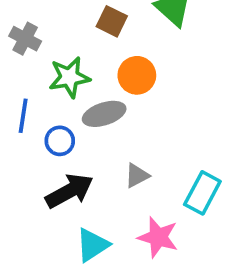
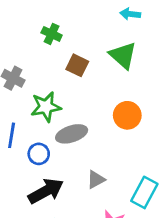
orange circle: (137, 75) -> (127, 115), moved

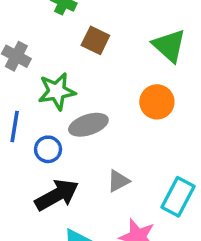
green triangle: (123, 55) -> (169, 46), moved

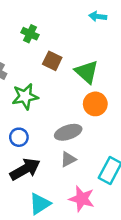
green triangle: (169, 46) -> (87, 72), moved
gray ellipse: (88, 125) -> (68, 132), moved

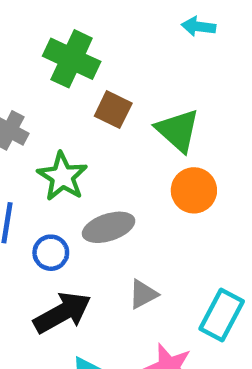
green cross: (30, 34) -> (72, 59), size x1.6
green star: (25, 97) -> (62, 177), turned -30
gray ellipse: (68, 132) -> (109, 227), moved

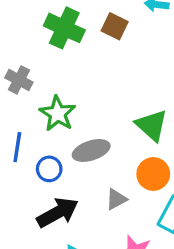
brown square: (113, 110) -> (115, 26), moved
green triangle: (178, 130) -> (152, 125), moved
orange circle: (194, 190) -> (153, 174), moved

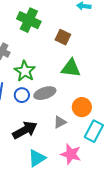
brown square: (115, 26) -> (63, 37), moved
green triangle: (152, 125) -> (71, 68), moved, turned -35
blue circle: (49, 169) -> (22, 95), moved

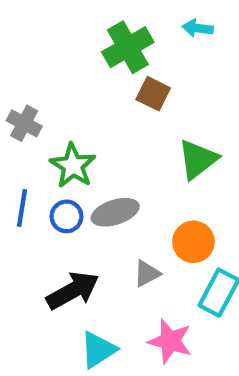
green cross: (29, 20) -> (128, 47), moved, turned 35
green triangle: (71, 68) -> (198, 159), moved, turned -45

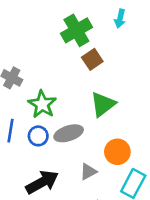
cyan arrow: (198, 28) -> (120, 18), turned -84
brown square: (153, 94) -> (92, 59), turned 30
green triangle: (198, 159) -> (103, 104), moved

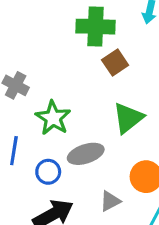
green cross: (76, 30) -> (95, 27), turned 32
blue circle: (38, 136) -> (48, 172), moved

